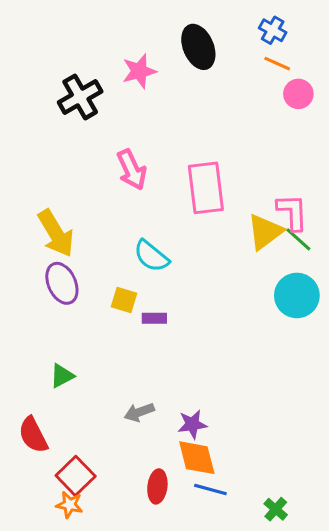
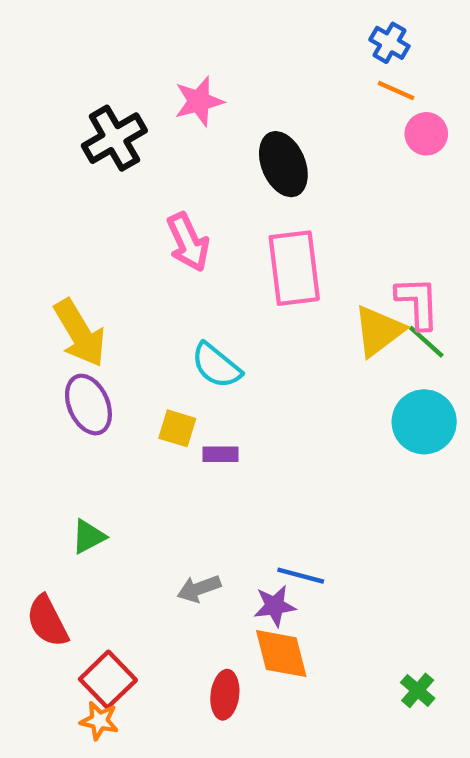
black ellipse: (198, 47) -> (283, 164), moved
blue line: (210, 489) -> (301, 576), moved
green cross: (276, 509) -> (418, 690), moved

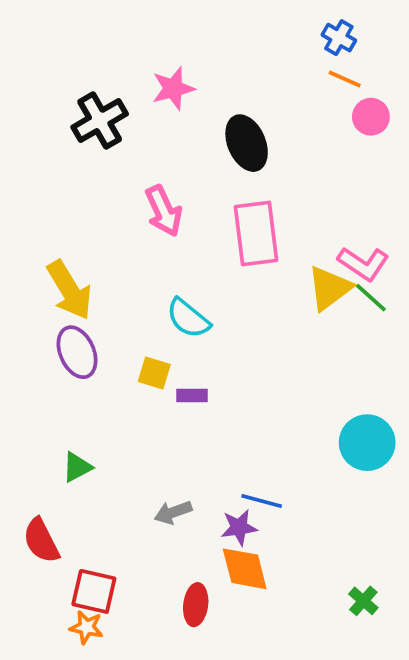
pink L-shape: (418, 303) -> (363, 264), turned 126
cyan circle: (424, 422) -> (367, 443), moved
red square: (108, 680) -> (94, 591), turned -33

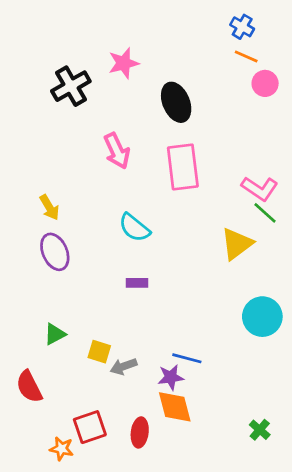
yellow triangle: (329, 288) -> (237, 244), moved
yellow arrow: (69, 290) -> (49, 207), size x0.6
yellow square: (154, 373) -> (99, 352), moved
red square: (94, 591) -> (90, 427), moved, turned -32

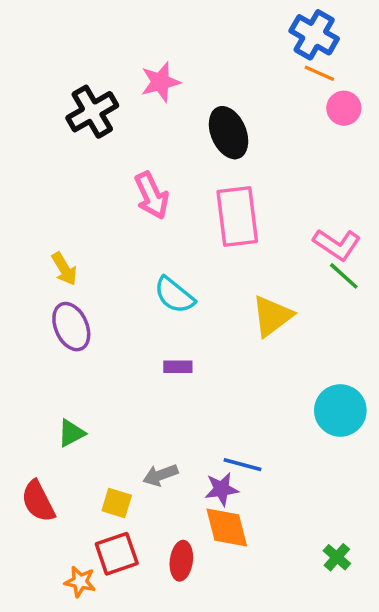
blue cross: (242, 27) -> (314, 35), size x1.5
yellow triangle: (237, 244) -> (272, 316), moved
yellow square: (99, 352) -> (117, 503), moved

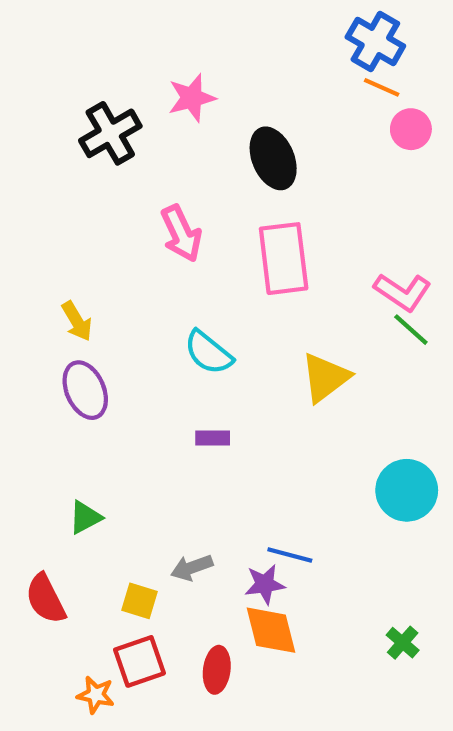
green cross: (337, 557) -> (403, 643), moved

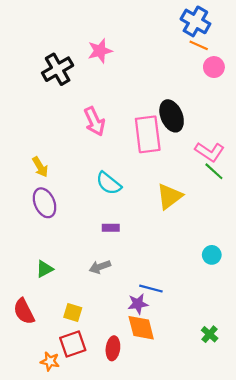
black ellipse: (273, 158) -> (172, 116), moved
cyan circle: (407, 490) -> (212, 255), size x0.6
gray arrow: (192, 568) -> (100, 267), moved

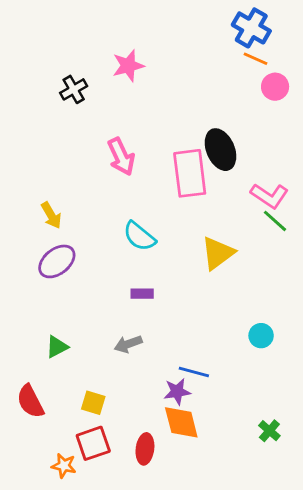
black cross: (58, 69) -> (74, 89), size x0.7
purple ellipse: (45, 203) -> (57, 261), turned 76
cyan circle: (212, 255) -> (261, 336), moved

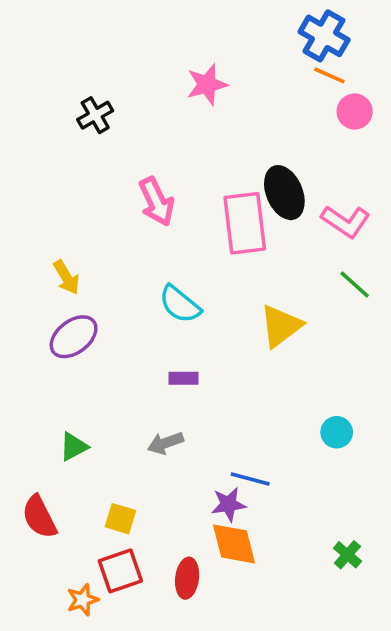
pink star: (128, 66) -> (207, 84), moved
pink L-shape: (269, 196) -> (346, 221), moved
orange star: (64, 466) -> (83, 600), turned -30

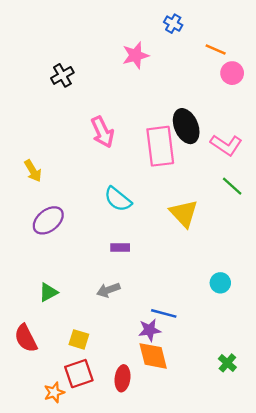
blue cross: (324, 36) -> (173, 24), moved, size x0.6
yellow arrow: (66, 277) -> (33, 171), moved
yellow triangle: (281, 326) -> (184, 213), turned -36

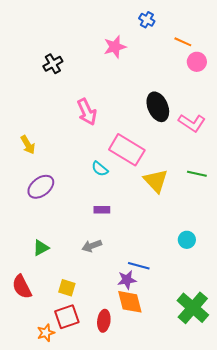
pink rectangle: (160, 146) -> (127, 150), moved, turned -52
green line: (232, 186) -> (197, 174), moved, turned -30
cyan semicircle: (118, 199) -> (100, 169), size x0.7
green cross: (227, 363) -> (193, 308), size x2.0

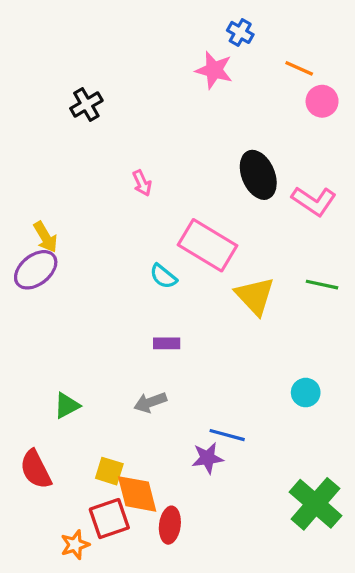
pink star: (115, 47) -> (214, 70), moved, turned 30
pink arrow: (87, 112) -> (142, 183), size x0.6
purple ellipse: (41, 187) -> (36, 270), moved
orange diamond: (130, 302) -> (137, 494), moved

